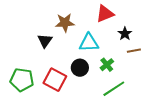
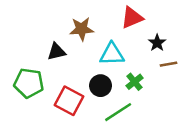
black triangle: (45, 41) -> (56, 52), turned 42
green pentagon: (22, 80) -> (29, 83), moved
green line: (114, 89) -> (118, 112), moved

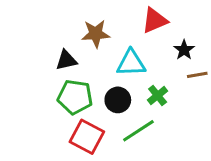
green pentagon: (29, 83) -> (75, 97), moved
red square: (69, 101) -> (87, 137), moved

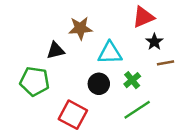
red triangle: (155, 20) -> (143, 17), moved
green pentagon: (75, 97) -> (35, 81), moved
green line: (138, 131) -> (137, 110), moved

